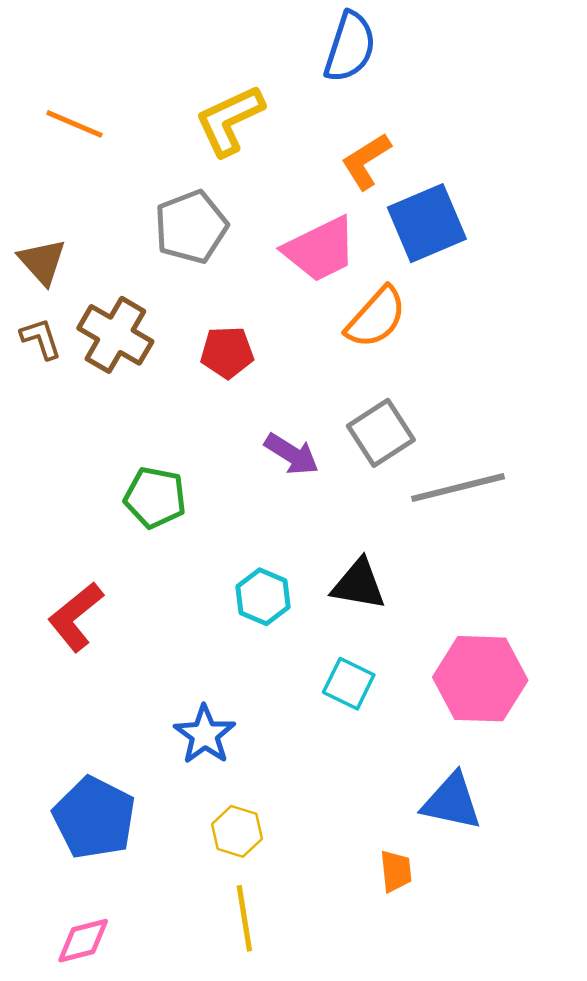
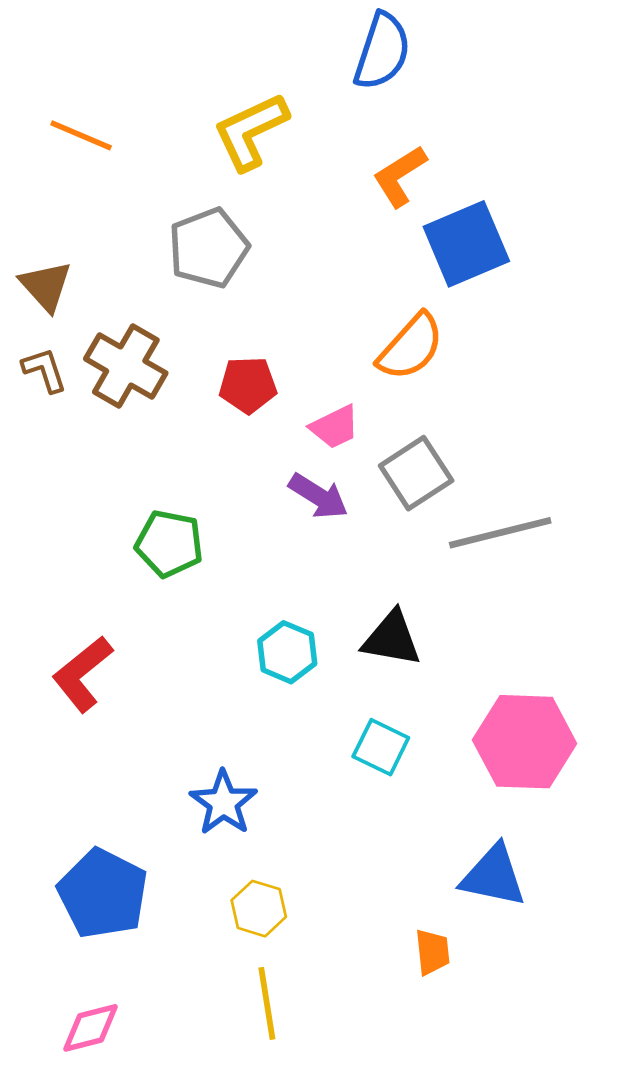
pink trapezoid: (320, 249) -> (335, 427), moved, size x0.6

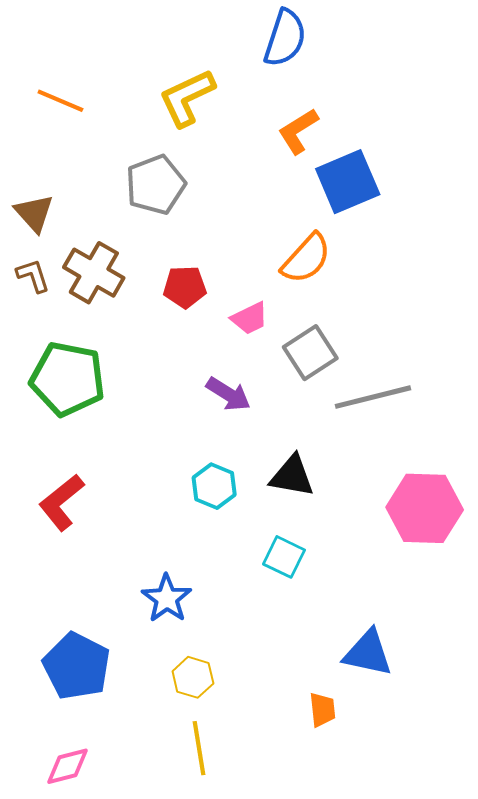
purple arrow: (318, 496) -> (228, 394), moved
green pentagon: (169, 544) -> (68, 379), moved, size x1.5
pink hexagon: (525, 742) -> (425, 508), moved

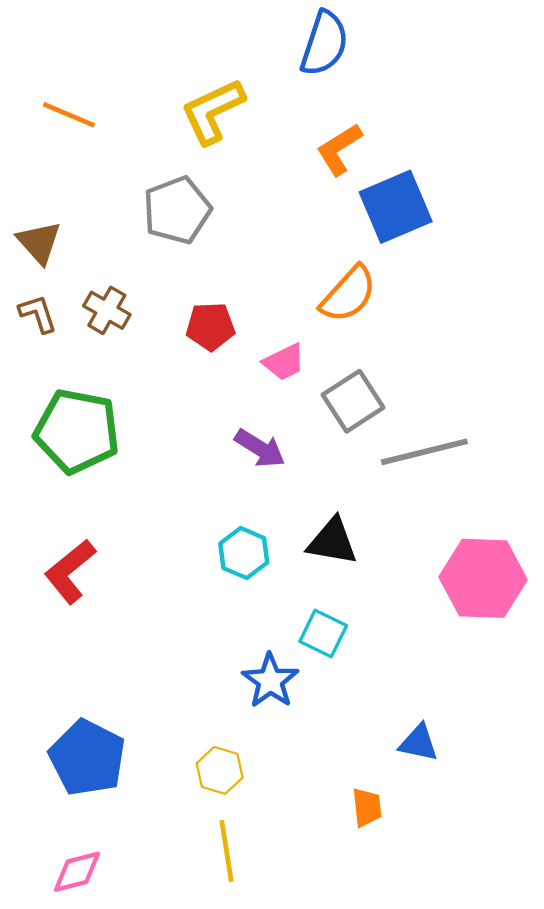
brown cross: (94, 273) -> (107, 310), size x0.7
blue star: (167, 598) -> (270, 681), moved
blue triangle: (368, 653) -> (419, 743), size x0.7

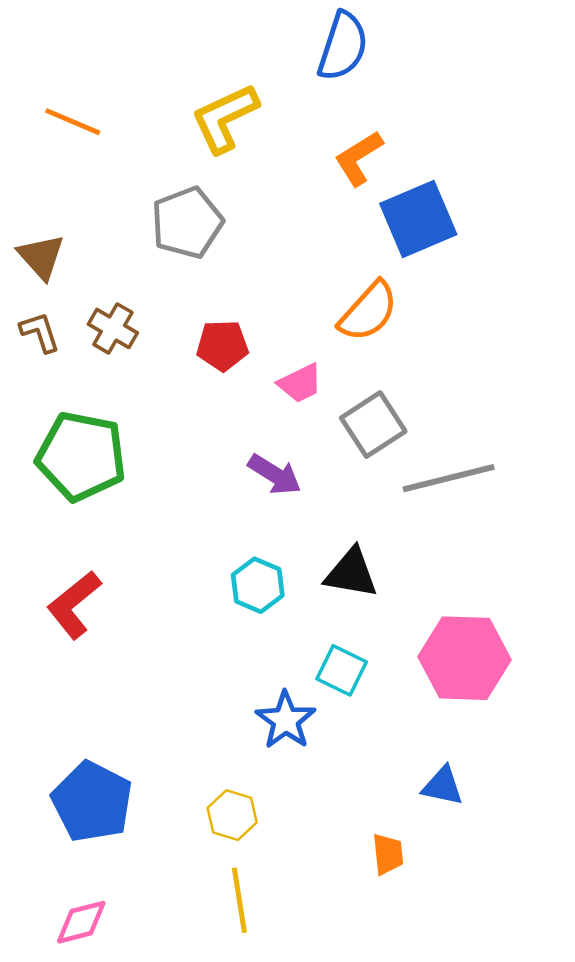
pink hexagon: (483, 578) -> (464, 658), moved

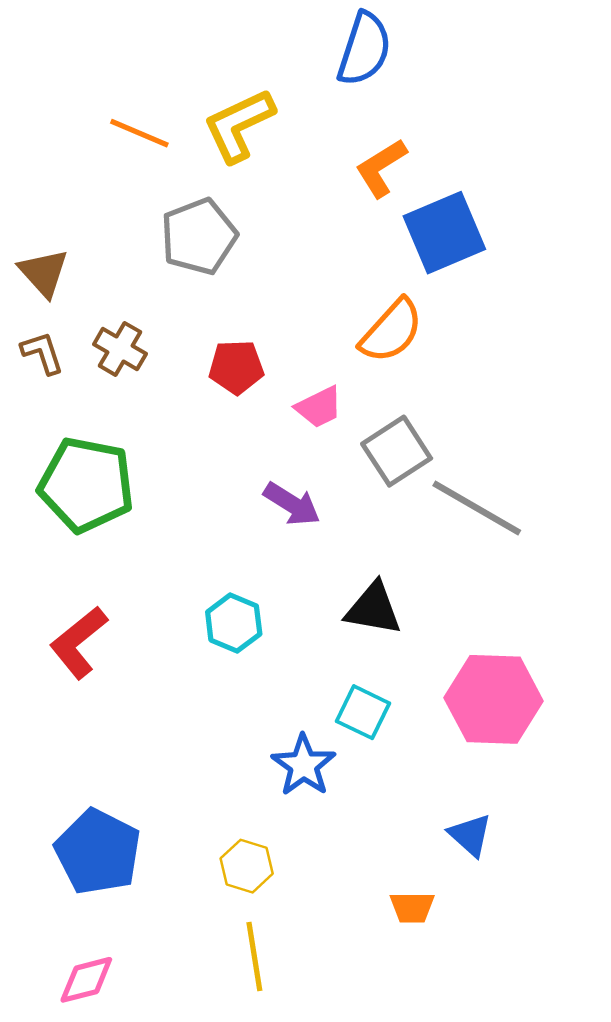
orange line: (73, 122) -> (139, 133), moved
gray line: (449, 478) -> (477, 508), turned 44
cyan hexagon: (258, 585) -> (234, 623), moved
blue triangle: (443, 786) -> (470, 835), turned 30
orange trapezoid: (388, 854) -> (412, 907), turned 96

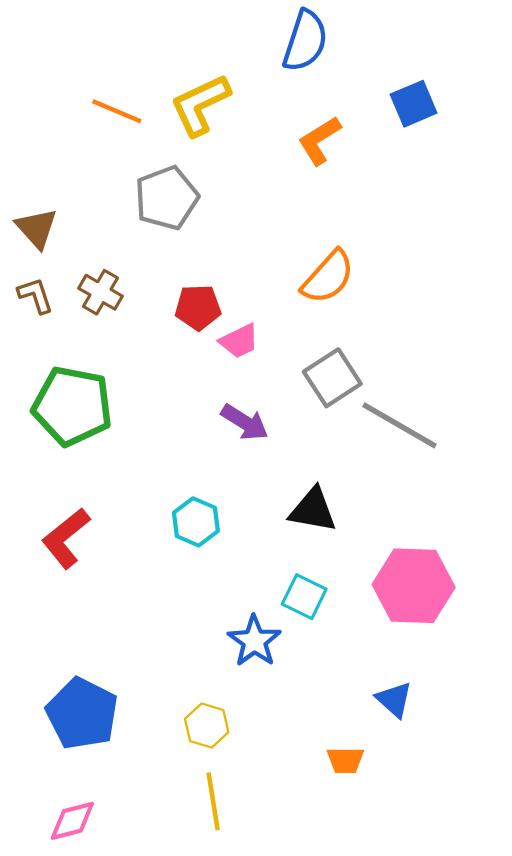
blue square: (444, 233) -> (414, 104), moved, size x0.7
pink trapezoid: (319, 407) -> (239, 341), moved

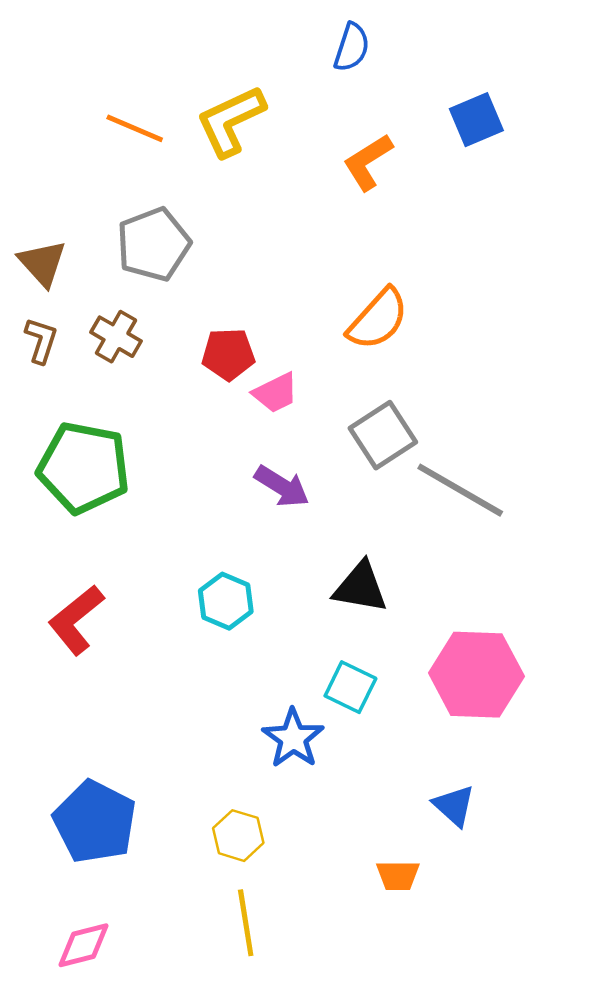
blue semicircle: (305, 41) -> (352, 47), size x0.7
gray pentagon: (167, 198) -> (153, 244), moved
brown L-shape: (35, 295) -> (41, 340), turned 36

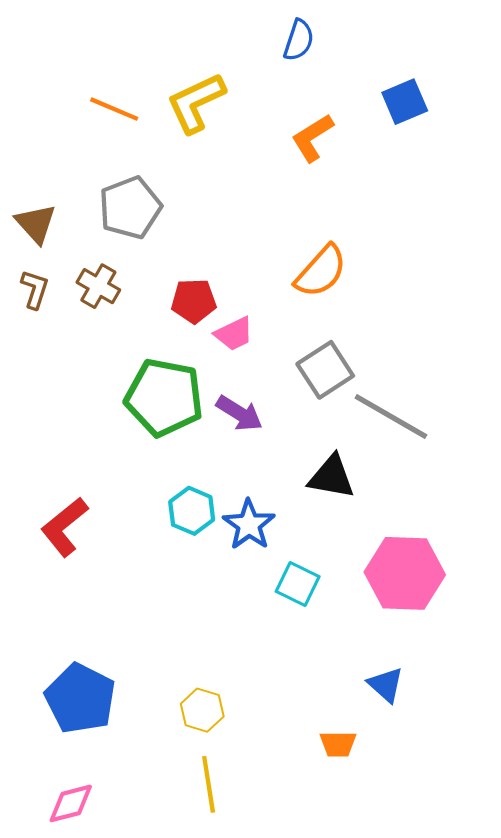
green pentagon: (84, 468) -> (164, 397), moved
black triangle: (360, 587) -> (332, 477), moved
blue star: (293, 738) -> (249, 525), moved

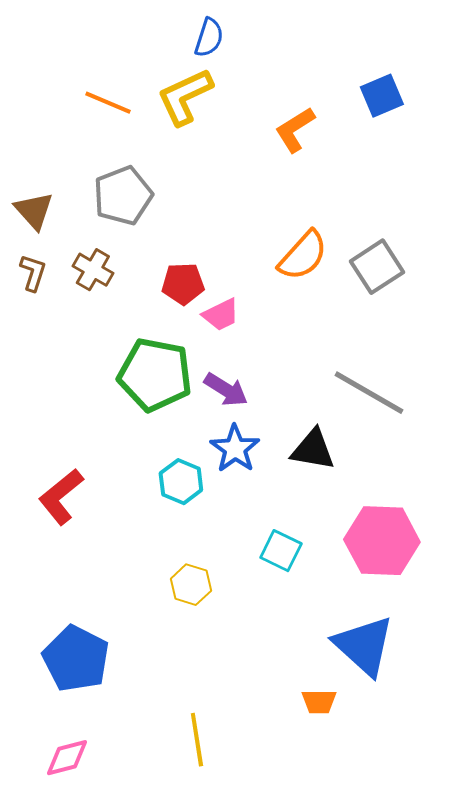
blue semicircle: (299, 40) -> (209, 38), moved
gray square: (325, 370) -> (377, 267), moved
blue star: (249, 525) -> (235, 449), moved
blue triangle: (386, 685) -> (364, 646), size x1.8
yellow hexagon: (202, 710) -> (191, 585), moved

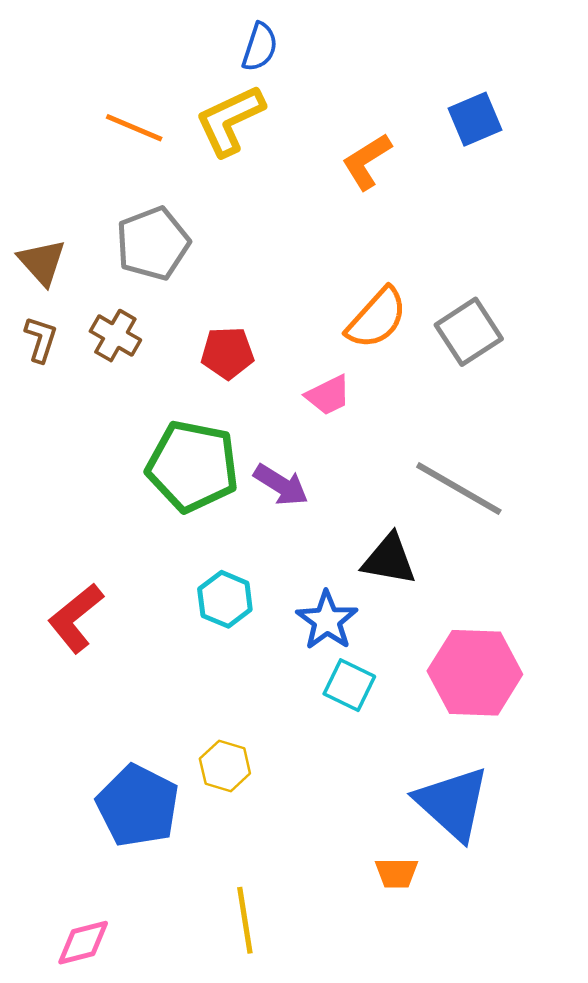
pink trapezoid: (221, 315) -> (328, 395), moved
blue star: (235, 449) -> (327, 620), moved
yellow hexagon: (191, 585) -> (225, 766), moved
blue pentagon: (76, 659) -> (138, 806), moved

